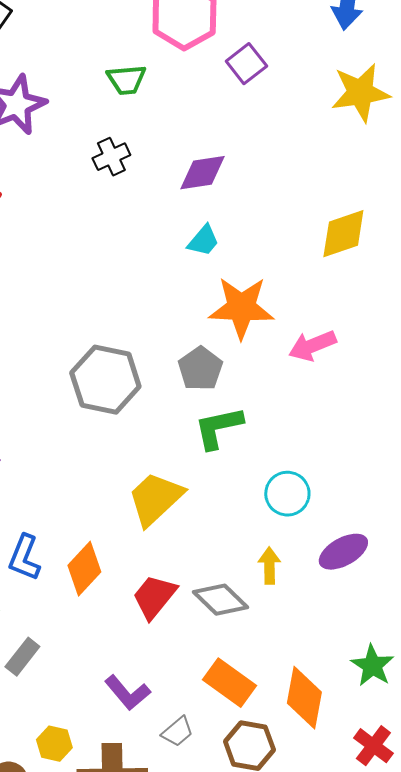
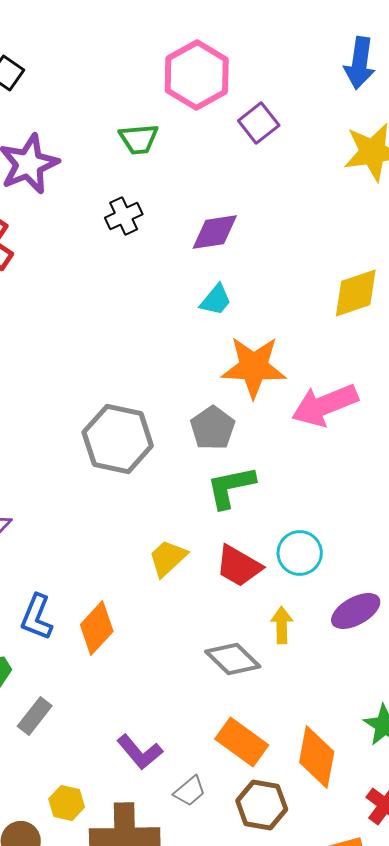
pink arrow: (312, 346) -> (325, 405), size x1.4
yellow trapezoid: (155, 499) -> (168, 558), size x0.7
red trapezoid: (154, 597) -> (239, 566), moved, turned -99

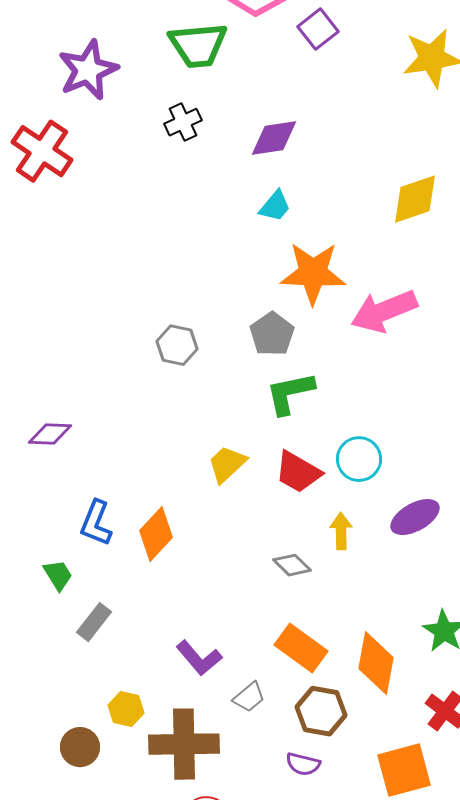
green trapezoid: (139, 139) -> (198, 45), size x1.5
gray hexagon: (118, 439) -> (177, 345), size x0.6
gray diamond: (233, 659) -> (292, 565), size x0.7

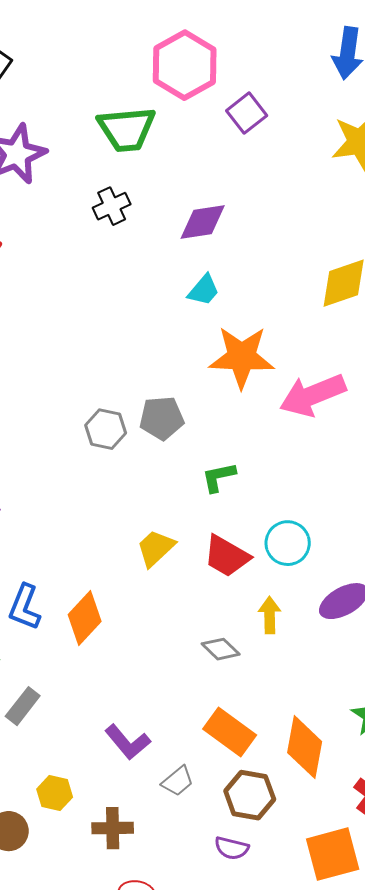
gray pentagon: (272, 334) -> (162, 418), moved, turned 30
green L-shape: (290, 393) -> (219, 477), size x0.7
brown cross: (184, 744) -> (113, 828), size x0.6

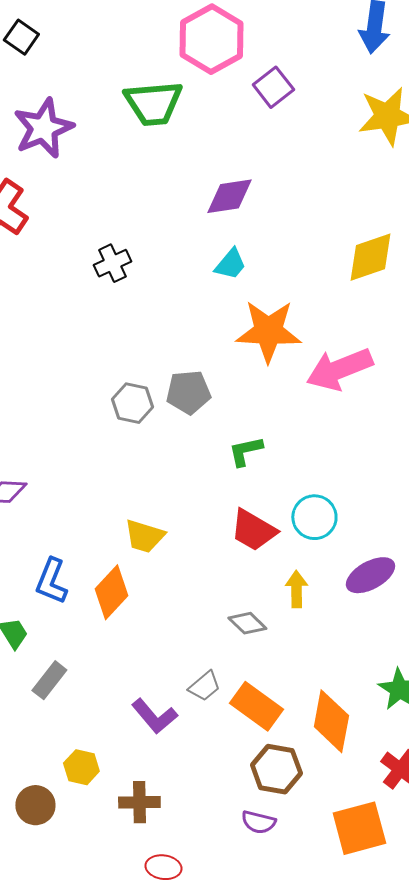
black cross: (112, 206) -> (112, 263), moved
yellow trapezoid: (156, 548) -> (144, 536), moved, turned -120
gray trapezoid: (178, 781) -> (204, 686), moved

